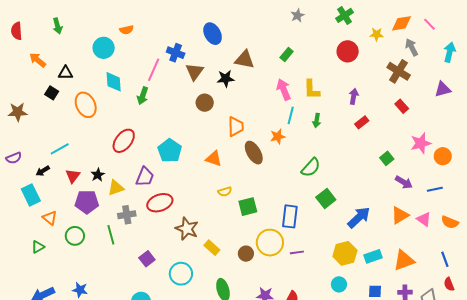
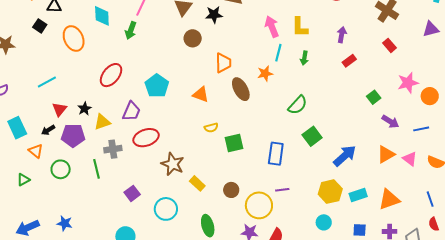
black arrow: (43, 171) -> (48, 130), moved
yellow circle: (270, 243) -> (259, 205), moved

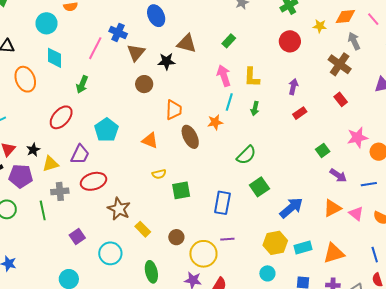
green arrow: (131, 30) -> (82, 84), moved

